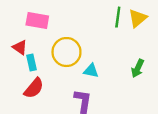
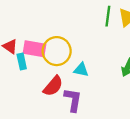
pink rectangle: (37, 21) -> (35, 49), moved
red semicircle: (34, 88) -> (53, 86), moved

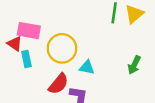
pink rectangle: (35, 49) -> (29, 31), moved

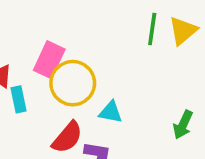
pink rectangle: (29, 31) -> (49, 60), moved, turned -75
green arrow: (134, 65) -> (183, 125), moved

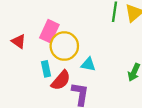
cyan rectangle: (18, 99) -> (46, 69), moved

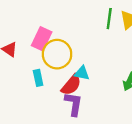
red semicircle: (61, 80) -> (71, 85), moved

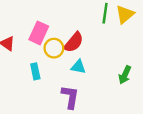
yellow circle: (57, 54) -> (54, 48), size x0.7
red semicircle: (71, 85) -> (74, 42), moved

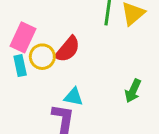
cyan triangle: (78, 67) -> (74, 97), moved
cyan rectangle: (35, 71) -> (20, 66), moved

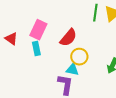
yellow circle: (42, 57) -> (79, 57), moved

